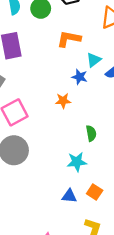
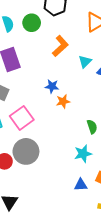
orange L-shape: (69, 39) -> (60, 46), turned 135
blue star: (80, 77) -> (52, 86), moved

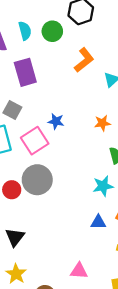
blue star: (52, 86) -> (56, 121), moved
orange star: (63, 101) -> (102, 123), moved

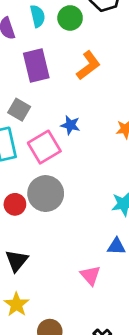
orange L-shape: (84, 60) -> (88, 65), moved
pink triangle: (79, 271) -> (90, 275), moved, turned 42

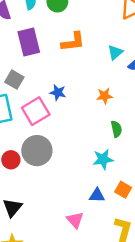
orange L-shape: (88, 65) -> (73, 42), turned 30

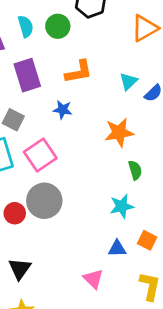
blue star: (58, 93) -> (63, 110), moved
orange star: (105, 96) -> (119, 132), size x1.5

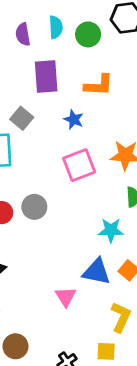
pink square: (40, 155) -> (79, 165), moved
gray circle: (44, 201) -> (34, 207), size x0.7
blue triangle: (117, 249) -> (97, 272), size x1.5

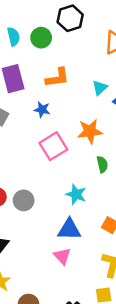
gray circle: (34, 207) -> (24, 200), moved
cyan star: (111, 230) -> (76, 194), moved, turned 30
blue triangle: (97, 272) -> (69, 229), moved

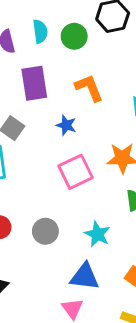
orange L-shape: (57, 78) -> (89, 88), turned -110
gray circle: (24, 200) -> (45, 231), moved

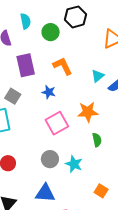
cyan semicircle: (40, 31) -> (25, 21), moved
gray circle: (45, 231) -> (50, 159), moved
blue triangle: (85, 277) -> (45, 193), moved

